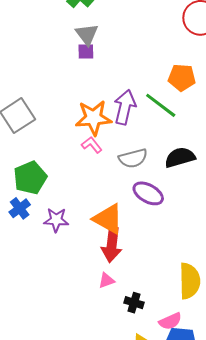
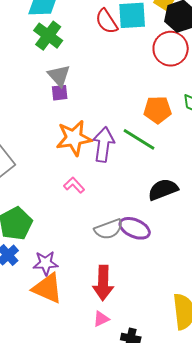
orange star: (93, 118) -> (74, 138), moved
gray semicircle: (133, 158) -> (109, 229), moved
orange triangle: (108, 219) -> (47, 288), moved

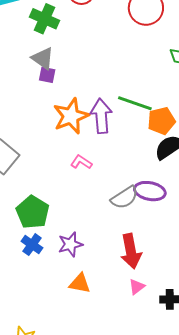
green cross: (48, 36) -> (44, 19), moved
purple square: (60, 93) -> (47, 75), turned 30
orange pentagon: (157, 110) -> (161, 121), moved
orange triangle: (47, 288) -> (80, 283), moved, size x0.7

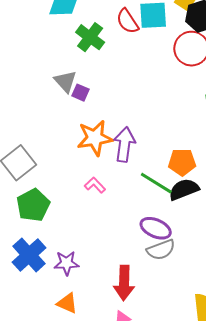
gray triangle: (43, 58) -> (65, 81), moved
green line: (135, 103) -> (156, 183), moved
gray semicircle: (125, 198) -> (161, 250), moved
green pentagon: (33, 212) -> (33, 205), moved
blue cross: (32, 245) -> (29, 255), size x1.6

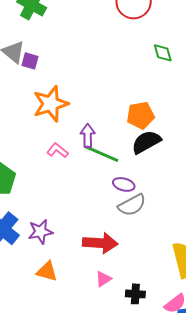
purple arrow: (124, 144) -> (88, 136), moved, size x0.7
green line: (156, 183) -> (102, 154), moved
purple ellipse: (156, 228) -> (124, 184), size x0.7
red arrow: (124, 283) -> (100, 243), turned -80

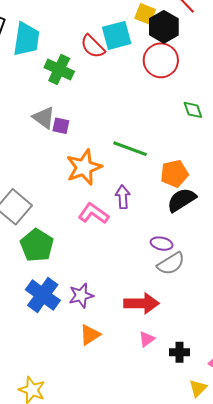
pink L-shape: (58, 150) -> (93, 213), size x1.4
green line: (102, 154) -> (130, 149), moved
orange triangle: (47, 271) -> (90, 335), turned -45

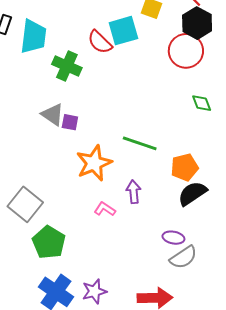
black hexagon: (164, 27) -> (197, 23), moved
red circle: (161, 60) -> (186, 51), moved
pink L-shape: (93, 213) -> (105, 209), size x0.7

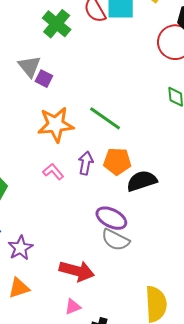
orange pentagon: (185, 167) -> (117, 161), moved
purple ellipse: (173, 238) -> (111, 218), size x1.4
gray semicircle: (183, 257) -> (115, 240), turned 44
purple star: (94, 291) -> (20, 248), turned -30

